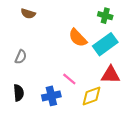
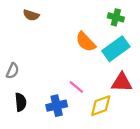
gray semicircle: (21, 57) -> (13, 71), moved

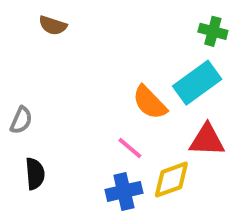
green cross: (116, 17) -> (213, 31), moved
orange semicircle: (86, 42) -> (150, 102), moved
blue cross: (57, 106) -> (124, 191), moved

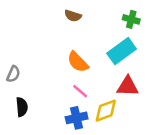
brown semicircle: (53, 25) -> (73, 16), moved
orange semicircle: (150, 102) -> (78, 62), moved

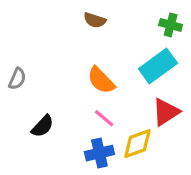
gray semicircle: (13, 74) -> (17, 79), moved
red triangle: (128, 86) -> (166, 112), turned -35
black semicircle: (22, 107) -> (43, 126), moved, turned 48

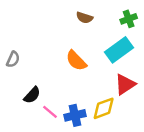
brown semicircle: (95, 20) -> (85, 18), moved
green cross: (171, 25) -> (129, 19), turned -35
pink line: (104, 118) -> (50, 112), moved

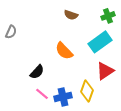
gray semicircle: (13, 59) -> (11, 32), moved
black semicircle: (32, 95) -> (37, 72), moved
yellow diamond: (104, 108) -> (87, 91), turned -50

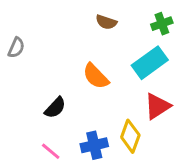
pink line: (42, 94) -> (51, 151), moved

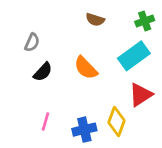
gray semicircle: (16, 48) -> (32, 42), moved
black semicircle: (55, 108) -> (43, 72), moved
pink line: (51, 151) -> (45, 122), moved, turned 66

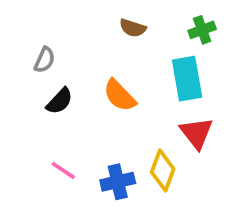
cyan rectangle: (134, 56) -> (187, 79), turned -64
red triangle: (141, 95) -> (196, 133), turned -35
pink line: (45, 122) -> (63, 170), turned -72

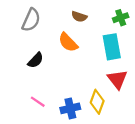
gray semicircle: (45, 60) -> (31, 20), moved, size x1.5
orange semicircle: (120, 95) -> (68, 42), moved

